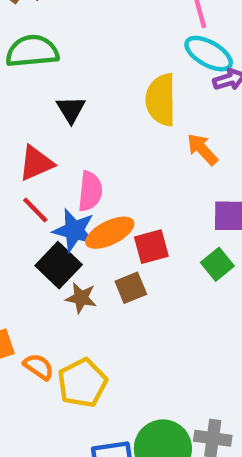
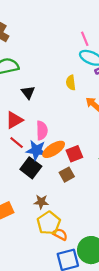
yellow semicircle: (161, 100) -> (71, 83), size x0.6
brown star: (81, 298) -> (41, 202), moved
orange semicircle: (39, 367) -> (60, 234), moved

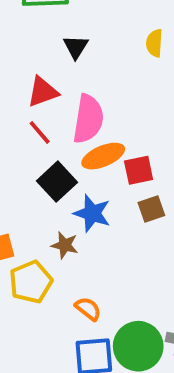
pink semicircle: (42, 131) -> (88, 119), size x1.4
blue star: (36, 150) -> (92, 213), moved
brown square: (67, 175) -> (151, 209), moved
yellow pentagon: (49, 223) -> (31, 282), moved

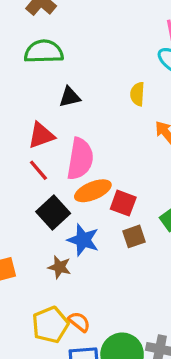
black triangle: (76, 47) -> (70, 97), turned 45
red square: (139, 170) -> (123, 203), turned 32
yellow pentagon: (31, 282) -> (50, 325), moved

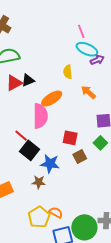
red triangle: (41, 135) -> (14, 83), moved
red line: (38, 170) -> (21, 136), moved
orange ellipse: (93, 191) -> (52, 99), moved

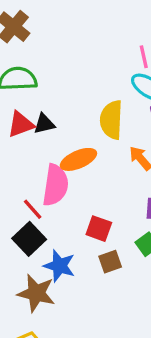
yellow semicircle: (68, 72) -> (111, 120), size x1.6
red line: (21, 136) -> (33, 209), moved
brown star: (39, 182) -> (36, 293), size x1.6

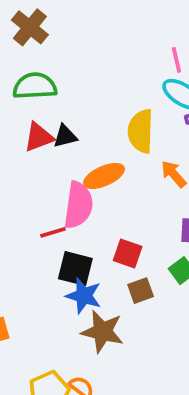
red line: (33, 209) -> (53, 232), turned -65
black square: (29, 239) -> (75, 269), moved, turned -32
brown star: (36, 293) -> (102, 331), moved

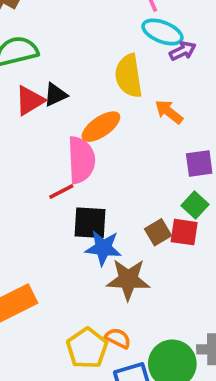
red square: (128, 254) -> (184, 232), moved

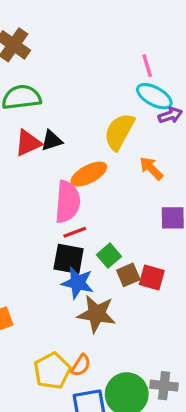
yellow semicircle: (129, 76) -> (119, 132), turned 30
red line: (61, 191) -> (75, 232), moved
green square: (195, 205) -> (109, 256), moved
orange semicircle: (118, 338) -> (81, 365), turned 90

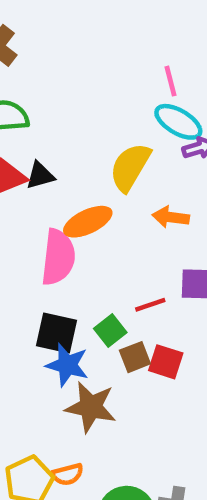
orange arrow: (151, 168) -> (171, 217), turned -40
red line: (75, 232) -> (150, 305), moved
orange semicircle: (81, 365) -> (67, 474), turned 40

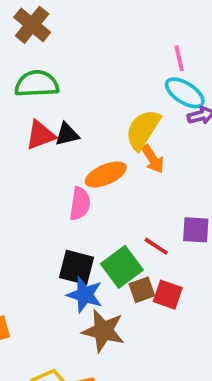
orange arrow: (171, 217) -> (153, 159), moved, turned -132
pink semicircle: (58, 257) -> (80, 204), size x0.7
red line: (150, 305) -> (156, 246), turned 50
green square: (110, 331) -> (122, 267), size x1.5

